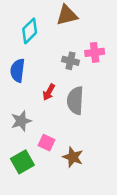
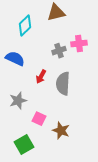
gray cross: (71, 61) -> (59, 51), turned -32
blue semicircle: (18, 70) -> (15, 59), turned 108
green square: (22, 162) -> (24, 145), moved

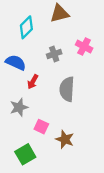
pink cross: (79, 44) -> (84, 47), turned 35
gray cross: (59, 51) -> (54, 54), moved
red arrow: (41, 77) -> (33, 82), moved

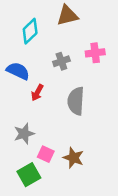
pink cross: (84, 47) -> (95, 53), turned -35
gray star: (19, 107) -> (24, 134), moved
pink square: (41, 127) -> (46, 154), moved

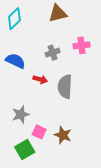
cyan diamond: (30, 31) -> (14, 19), moved
red arrow: (37, 93) -> (40, 79), moved, turned -104

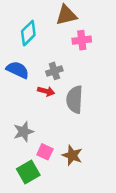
cyan diamond: (14, 19) -> (28, 33), moved
pink cross: (81, 45) -> (82, 40), moved
gray cross: (53, 53) -> (54, 71), moved

